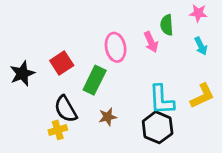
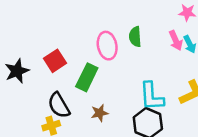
green semicircle: (167, 25) -> (135, 37), moved
pink arrow: (151, 42) -> (176, 40), moved

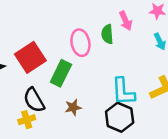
pink arrow: (176, 40) -> (126, 21), moved
red square: (55, 61) -> (30, 57), size x1.4

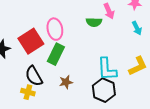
green semicircle: (107, 34) -> (94, 22), turned -84
pink ellipse: (80, 43) -> (55, 29), moved
yellow cross: (27, 120) -> (28, 92), turned 32

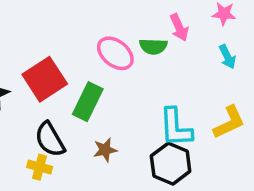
pink ellipse: (55, 29) -> (115, 53), moved, turned -40

